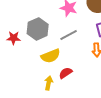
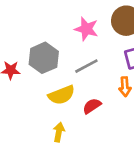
red semicircle: (66, 73) -> (92, 106), moved

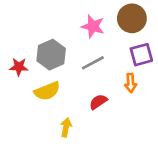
yellow semicircle: (62, 95) -> (47, 91), moved

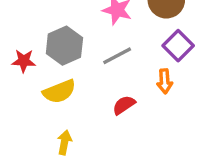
purple square: (141, 55) -> (178, 46), turned -30
yellow arrow: (66, 127) -> (64, 142), moved

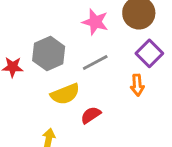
yellow semicircle: (59, 91) -> (65, 94), moved
red semicircle: (124, 105) -> (91, 115), moved

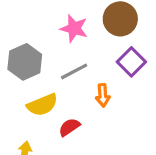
orange arrow: (137, 85) -> (103, 95), moved

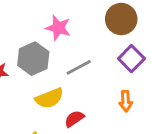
pink star: (74, 28) -> (58, 28), moved
orange arrow: (103, 95) -> (126, 101), moved

